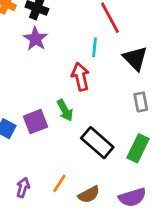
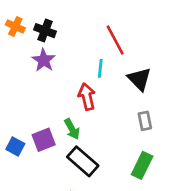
black rectangle: (97, 143) -> (83, 161), moved

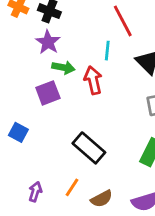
green arrow: (72, 129) -> (63, 67), moved, turned -50
purple square: (44, 140) -> (48, 93), moved

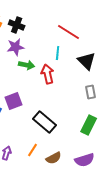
red line: (123, 21) -> (69, 32), turned -30
purple star: (48, 42) -> (16, 47), turned 30
purple square: (48, 93) -> (14, 101), moved

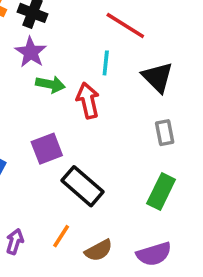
purple star: (16, 47) -> (31, 52), turned -30
purple square: (14, 101) -> (47, 149), moved

